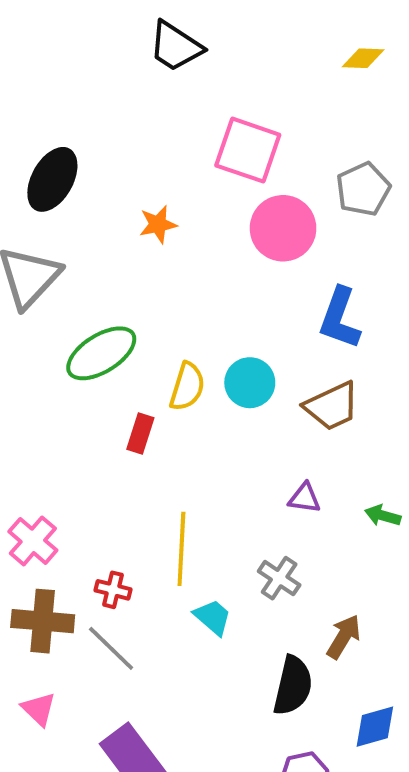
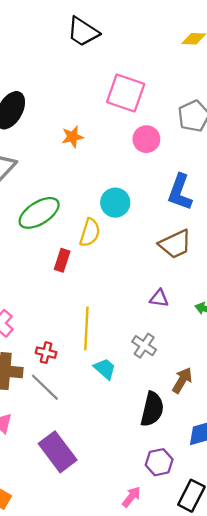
pink circle: (283, 228) -> (146, 139), size x0.7
cyan circle: (250, 383) -> (115, 203), moved

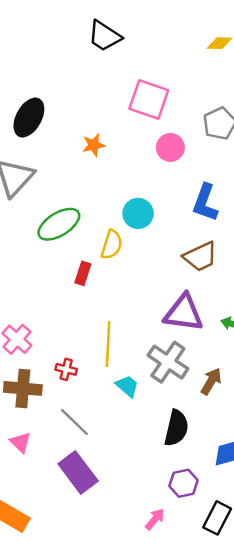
purple triangle: (159, 298) -> (184, 313), size x2.0
gray cross: (144, 346) -> (168, 362), size x1.6
brown arrow: (182, 380) -> (211, 381), moved
gray line: (45, 387) -> (74, 422), moved

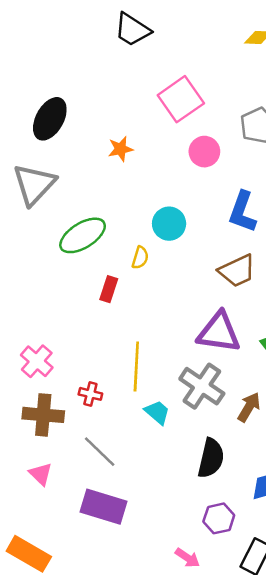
pink square: (149, 100) -> (181, 99), turned 36
yellow semicircle: (112, 245) -> (140, 258), size x0.7
purple rectangle: (78, 472) -> (104, 507), turned -36
pink arrow: (155, 519) -> (187, 558), turned 85

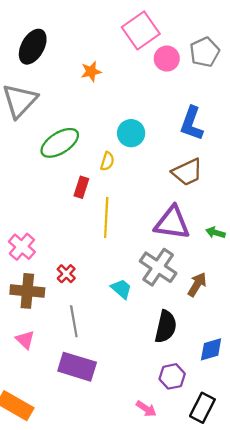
pink circle: (204, 152) -> (167, 59), moved
yellow line: (136, 366) -> (106, 217), moved
red cross: (90, 394) -> (66, 274), turned 30
gray line: (100, 452) -> (74, 321), turned 36

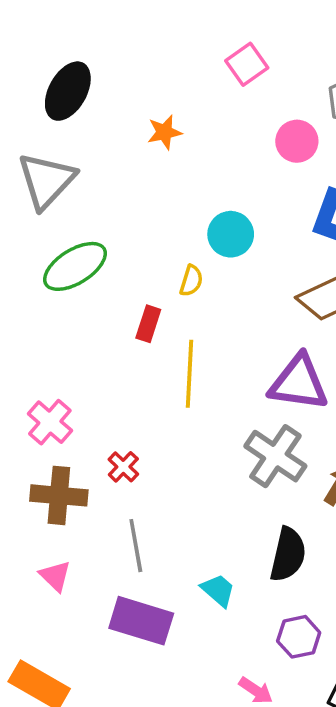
pink square: (141, 30) -> (247, 64), size x0.7
pink circle: (167, 59) -> (297, 141), moved
green ellipse: (60, 143) -> (75, 266), moved
cyan trapezoid: (121, 289) -> (218, 590), moved

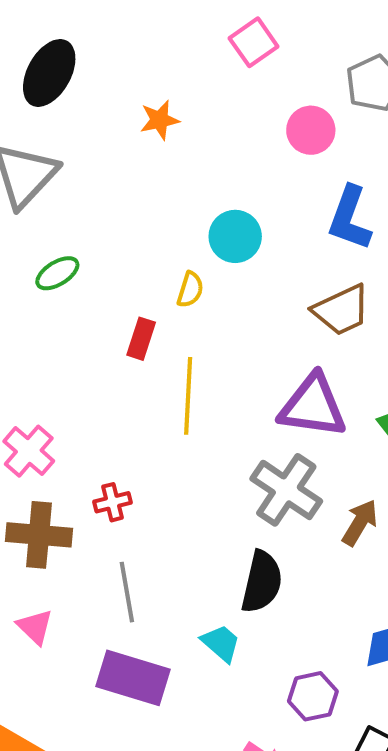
green ellipse: (75, 266) -> (57, 273), size x0.6
red cross: (123, 467) -> (113, 502), turned 32
black semicircle: (288, 555) -> (262, 582), moved

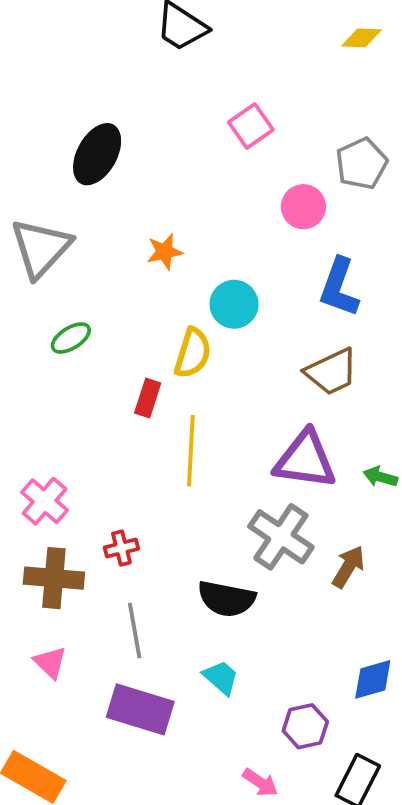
black ellipse: (49, 73) -> (97, 154), moved
orange star: (160, 120) -> (165, 252), moved
yellow semicircle: (190, 290) -> (193, 353), size x1.5
black semicircle: (262, 582) -> (227, 599), moved, turned 88

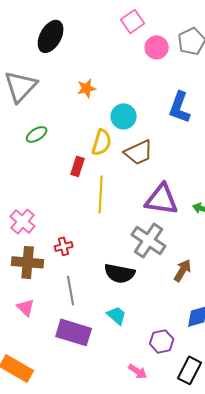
pink circle: (303, 207) -> (157, 47), moved
brown trapezoid: (332, 372) -> (139, 152), moved
brown arrow: (348, 567) -> (183, 270), moved

